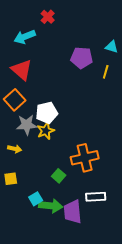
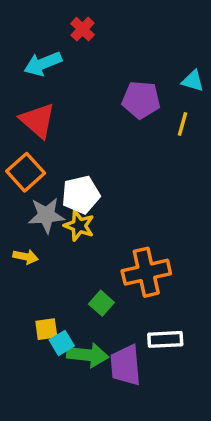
yellow star: (46, 131) -> (79, 226), turned -30
yellow square: (11, 179) -> (46, 329), moved

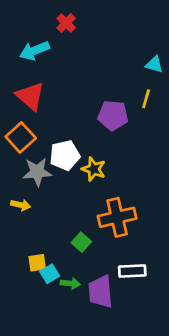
purple pentagon: (141, 100) -> (113, 115), moved
yellow star: (79, 226) -> (94, 169), moved
green arrow: (88, 355) -> (70, 283), size x0.6

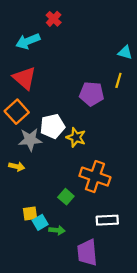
orange cross: (117, 217) -> (95, 177), turned 32
purple trapezoid: (101, 292) -> (87, 253), moved

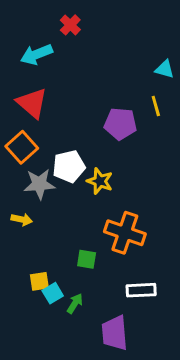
yellow line: (118, 80) -> (156, 106), turned -32
green square: (66, 197) -> (87, 259), turned -32
green arrow: (57, 230) -> (75, 303), turned -64

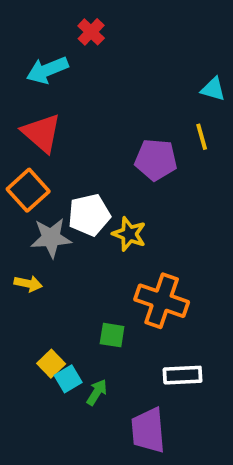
yellow square: (39, 281) -> (51, 364), turned -36

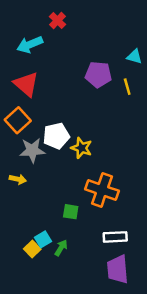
purple pentagon: (156, 160) -> (98, 75), moved
yellow square: (51, 364) -> (32, 249), moved
purple trapezoid: (148, 430) -> (118, 269), moved

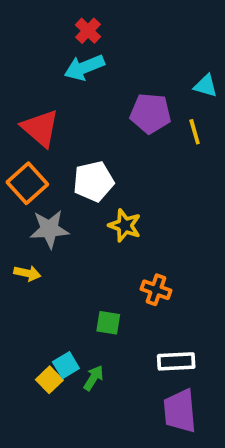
cyan arrow: (30, 45) -> (84, 67), moved
white pentagon: (56, 136) -> (94, 181), moved
orange cross: (102, 190) -> (156, 290), size x0.6

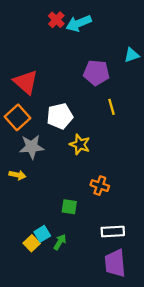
cyan arrow: (84, 67) -> (79, 23), moved
cyan triangle: (206, 86) -> (132, 55), turned -35
yellow line: (195, 132) -> (112, 107), moved

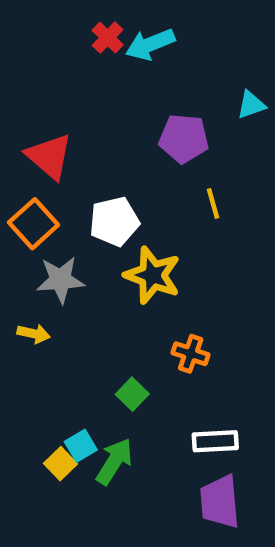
yellow star: (80, 144) -> (152, 275), size x1.4
green square: (69, 207) -> (132, 394), turned 35
green arrow: (60, 242) -> (114, 461), size x1.5

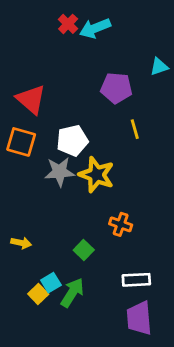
orange square: (34, 224) -> (21, 142), turned -32
gray star: (60, 280) -> (60, 172), moved
yellow arrow: (34, 334) -> (21, 243), moved

